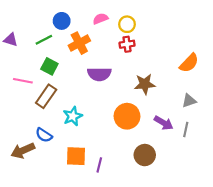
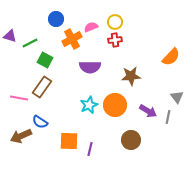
pink semicircle: (100, 19) -> (91, 27), moved
green line: (44, 40) -> (30, 43), moved
pink line: (23, 81) -> (19, 98), moved
gray triangle: (189, 101) -> (177, 97), moved, turned -48
cyan star: (73, 116) -> (89, 105), moved

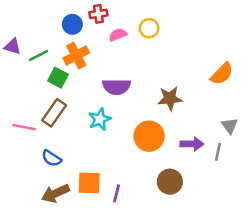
orange cross: (72, 39) -> (76, 56), moved
red cross: (115, 40) -> (98, 14), moved
cyan star: (89, 105) -> (100, 119), moved
purple arrow: (148, 111) -> (192, 144), turned -30
brown arrow: (21, 136) -> (55, 193), moved

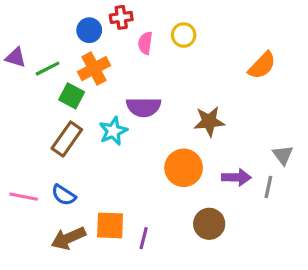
pink semicircle: (118, 35) -> (145, 43), turned -60
orange semicircle: (222, 74) -> (262, 65), moved
cyan star: (100, 119) -> (113, 131), moved
pink line: (24, 127) -> (24, 197), moved

